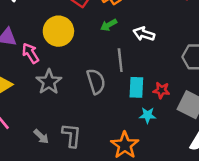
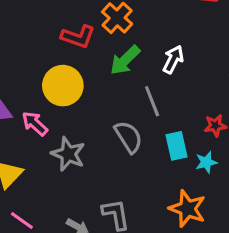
green arrow: (109, 25) -> (125, 60), size x1.5
white arrow: (144, 34) -> (173, 59), turned 114
cyan rectangle: (136, 87) -> (176, 146), moved

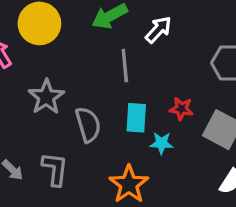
gray semicircle: (128, 137) -> (88, 125), moved
gray star: (68, 154) -> (46, 97), moved

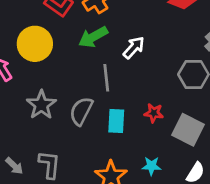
gray semicircle: (88, 125) -> (81, 111), moved, turned -136
cyan star: (161, 143) -> (151, 166), moved

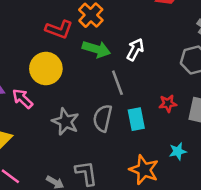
green arrow: (93, 37) -> (96, 49), turned -120

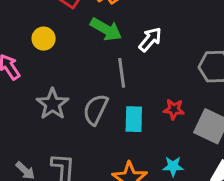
yellow circle: (46, 68) -> (44, 39), size x0.6

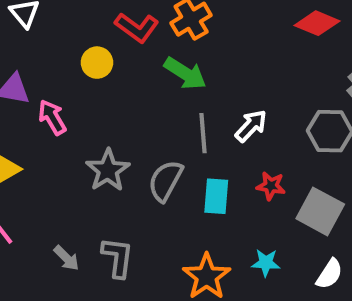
yellow circle: (44, 39) -> (97, 63), moved
white arrow: (150, 39) -> (251, 126), moved

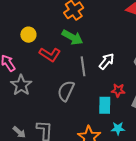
red L-shape: (137, 28) -> (50, 54), moved
gray star: (108, 170) -> (21, 85), moved
cyan rectangle: (216, 196) -> (105, 105), moved

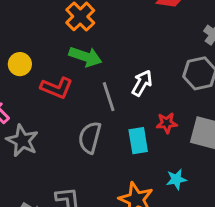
cyan rectangle: (105, 105) -> (138, 141), moved

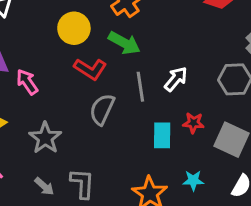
yellow circle: (20, 64) -> (74, 28), moved, size x1.4
gray semicircle: (90, 138) -> (102, 109), moved
gray star: (22, 141) -> (45, 138), moved

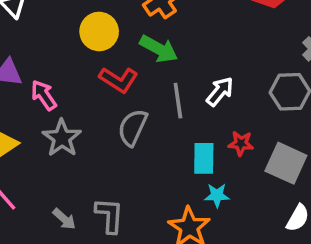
gray star: (45, 138) -> (62, 138), moved
cyan star: (193, 180) -> (217, 195), moved

